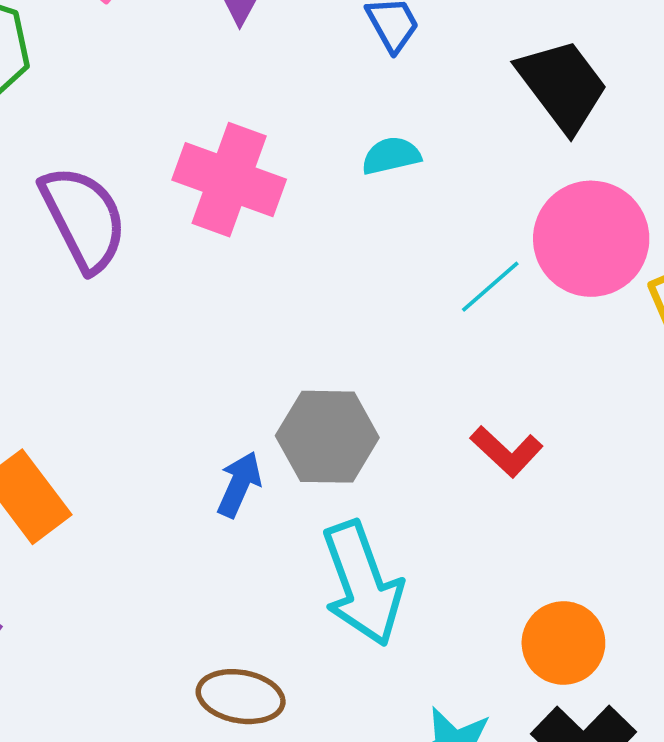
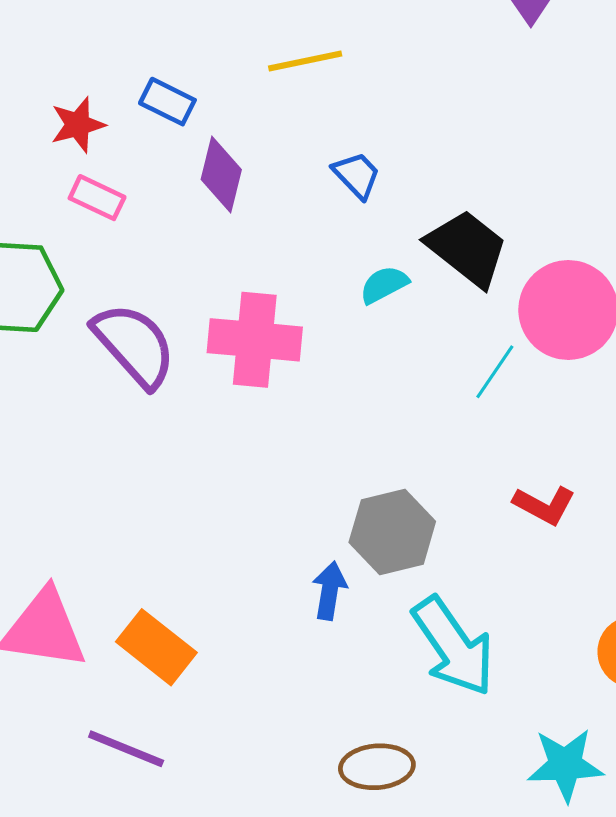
black trapezoid: (562, 85) -> (467, 248), moved
purple semicircle: (84, 218) -> (134, 345), moved

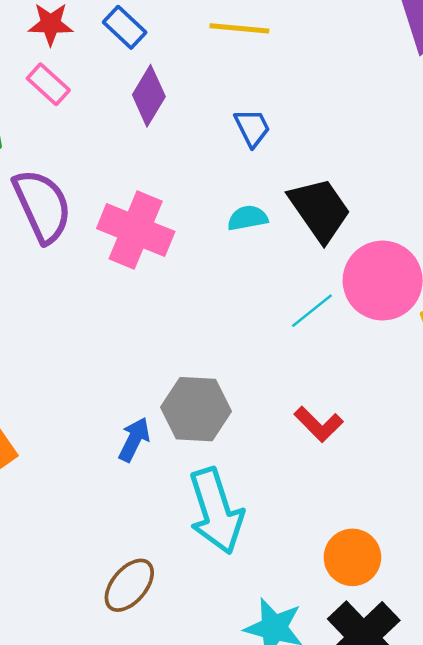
brown ellipse: (377, 767) -> (129, 585), turned -62

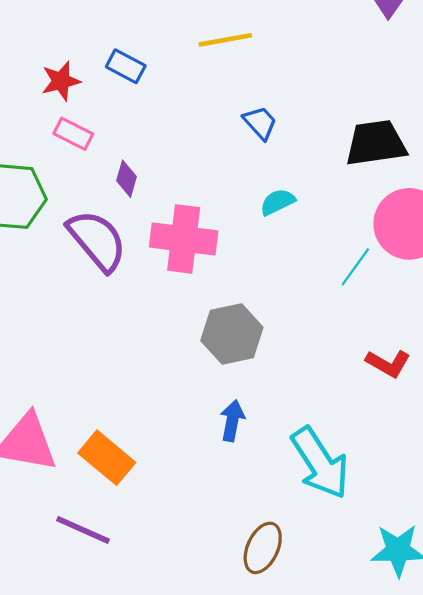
purple diamond: (149, 96) -> (126, 179), moved, size x0.7
black trapezoid: (320, 210) -> (376, 143), moved, turned -48
gray hexagon: (196, 409) -> (232, 334), moved

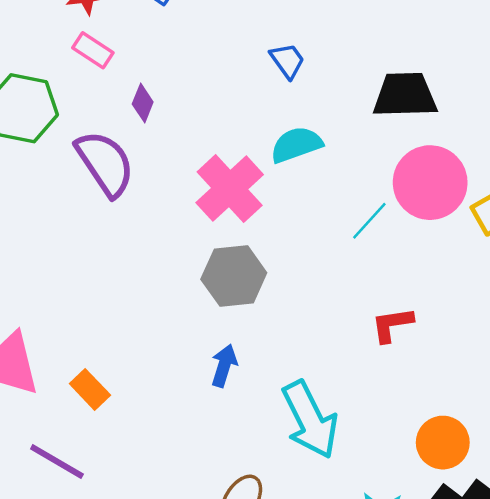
cyan semicircle: (278, 202) -> (296, 145), size x1.4
pink cross: (184, 239) -> (230, 189), moved, turned 34
red L-shape: (388, 363) -> (392, 325), turned 135
orange rectangle: (107, 458) -> (90, 389), size x0.7

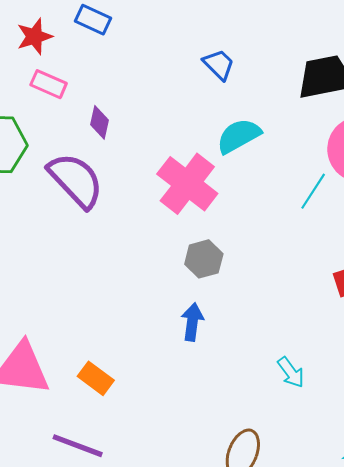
gray hexagon: (234, 276) -> (204, 259), size x0.7
blue arrow: (224, 366) -> (192, 322), moved
cyan arrow: (310, 420) -> (291, 372), size x0.5

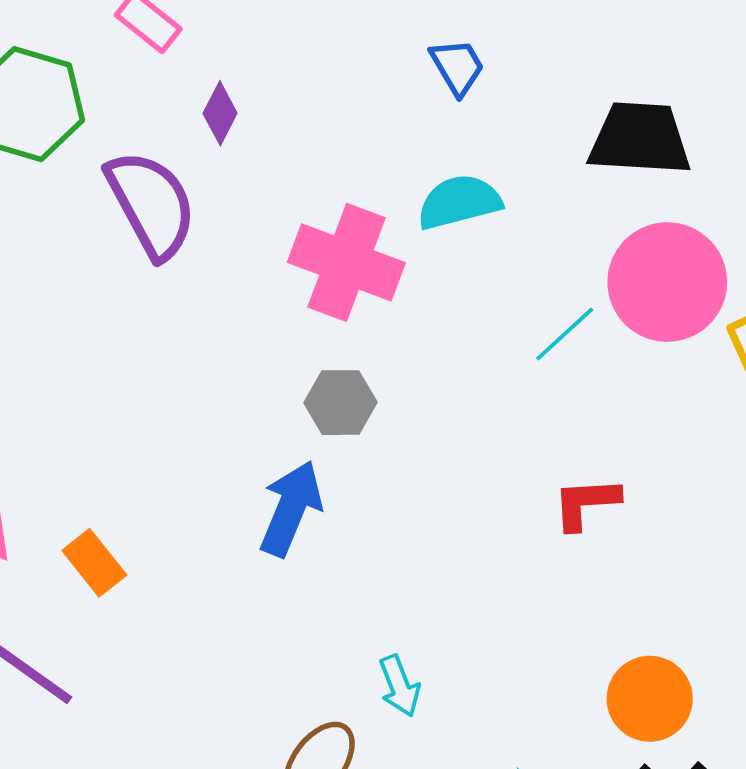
pink cross: (187, 184) -> (346, 262), turned -32
blue arrow: (192, 322) -> (291, 508), size x1.4
cyan arrow: (291, 372) -> (399, 686), moved

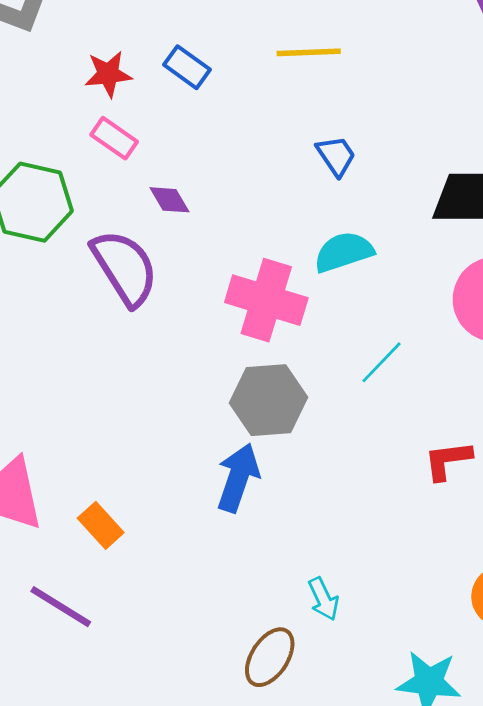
purple diamond: (220, 113) -> (170, 200), turned -54
cyan line: (565, 334) -> (382, 362), moved
gray hexagon: (340, 403) -> (268, 400), size x1.5

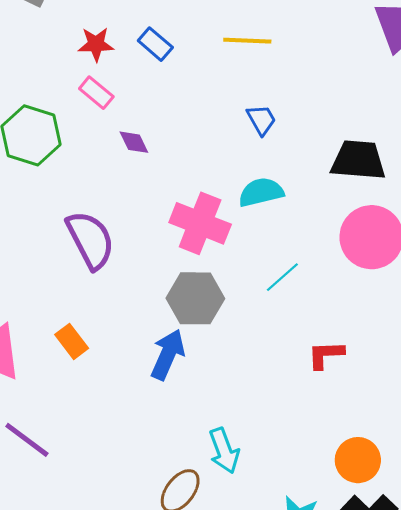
purple semicircle: (125, 268) -> (90, 240), moved
orange rectangle: (101, 525) -> (72, 341), moved
cyan arrow: (323, 599) -> (224, 451), size x1.4

